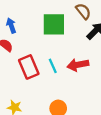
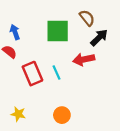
red arrow: (78, 65) -> (84, 59), moved

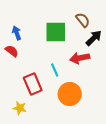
red rectangle: (32, 74) -> (33, 84), moved
orange circle: (62, 115) -> (70, 94), moved, size x1.5

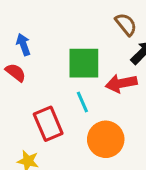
green square: (56, 32) -> (84, 63), moved

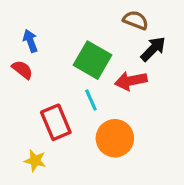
brown semicircle: (126, 24) -> (136, 20), turned -30
green square: (84, 63) -> (93, 60), turned 30

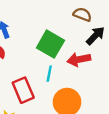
cyan line: (91, 100) -> (49, 74), turned 35

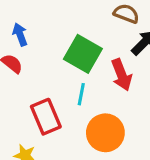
red arrow: (79, 59) -> (122, 75), turned -100

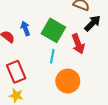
blue arrow: (20, 35) -> (25, 28), moved
red rectangle: (46, 117) -> (16, 72), moved

